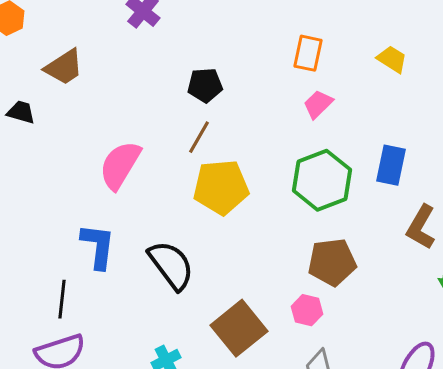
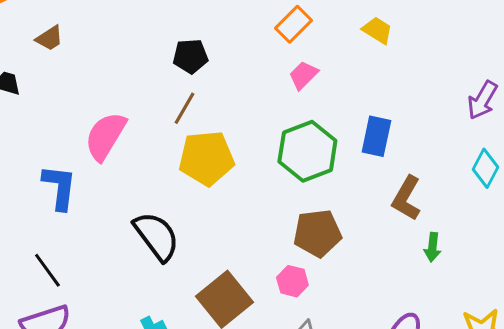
orange rectangle: (308, 53) -> (293, 24), turned 33
brown trapezoid: (64, 67) -> (49, 38), size x0.7
blue L-shape: (98, 246) -> (59, 187), moved
black line: (62, 299) -> (47, 270), turned -42

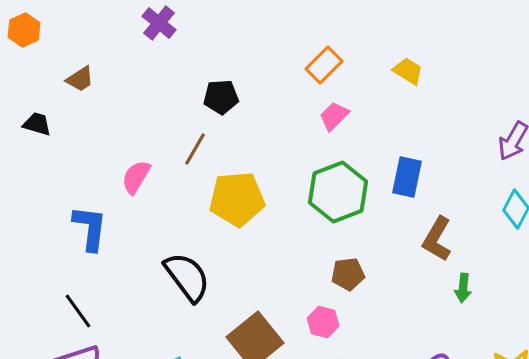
brown line: (184, 108) -> (195, 149), moved
pink semicircle: (105, 136) -> (136, 177), size x0.7
brown pentagon: (317, 233) -> (348, 274), size x0.7

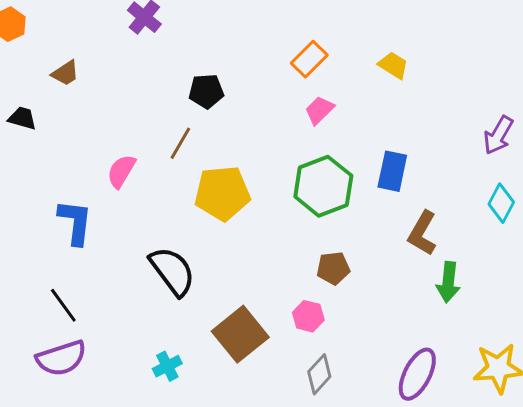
green arrow: (463, 288) -> (448, 282), size x1.4

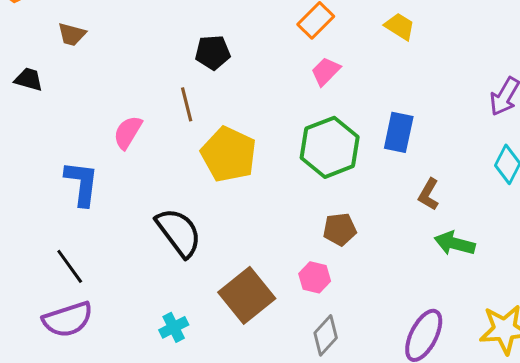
brown trapezoid: (65, 73) -> (72, 34), turned 48
brown line: (180, 143) -> (187, 104), turned -44
yellow pentagon: (222, 193) -> (229, 154), turned 30
brown L-shape: (422, 233) -> (429, 194), size x0.7
green arrow: (448, 282) -> (455, 243), turned 99

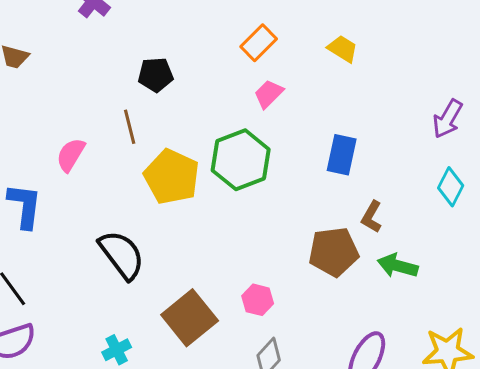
green hexagon: (330, 147) -> (241, 160), moved
brown pentagon: (340, 229) -> (334, 252), moved, size x1.5

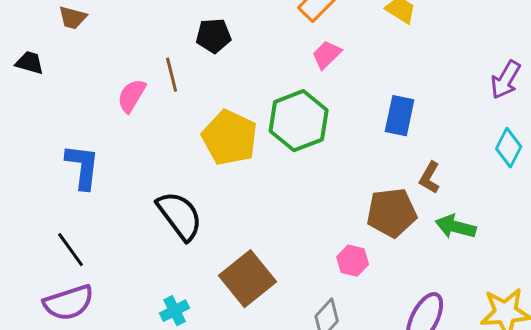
brown line: (130, 127) -> (172, 75), moved
pink semicircle: (71, 155) -> (132, 96), moved
pink hexagon: (258, 300) -> (353, 261), moved

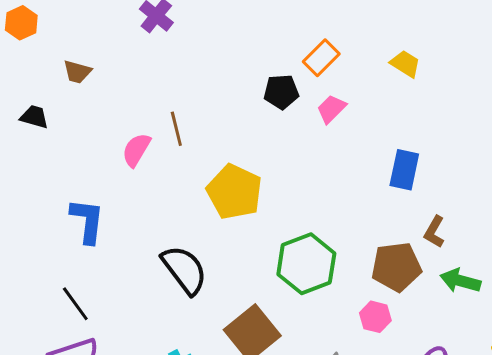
black pentagon: (214, 36) -> (281, 92), moved
green hexagon: (299, 121) -> (306, 264), moved
pink hexagon: (353, 261) -> (375, 317), moved

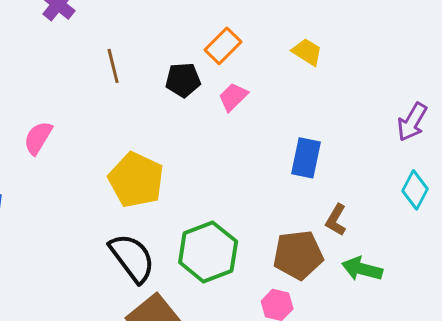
brown line: (176, 129) -> (113, 66), moved
black semicircle: (184, 270) -> (132, 258), moved

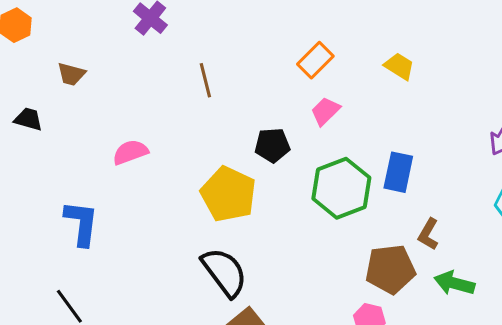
black pentagon: (183, 80) -> (272, 145), moved
pink semicircle: (38, 138) -> (130, 152), turned 39
green hexagon: (208, 252) -> (341, 188), moved

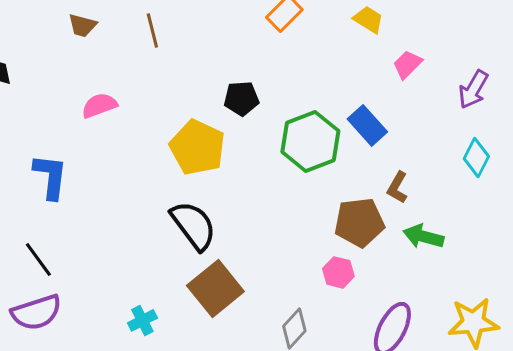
brown trapezoid: (71, 74) -> (82, 25), moved
brown line: (205, 80) -> (152, 30), moved
pink trapezoid: (325, 111) -> (407, 64), moved
blue rectangle: (398, 172) -> (367, 125), turned -54

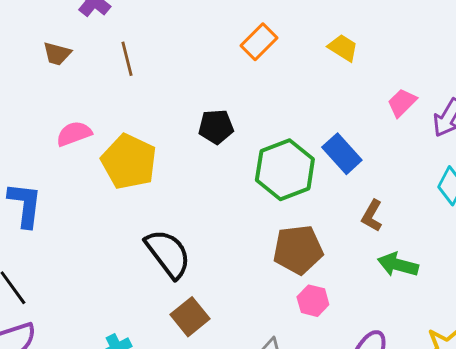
pink trapezoid: (407, 64) -> (402, 103), moved
yellow pentagon: (197, 147) -> (129, 162), moved
brown pentagon: (359, 222) -> (298, 250), moved
brown square: (215, 288) -> (190, 317), size x0.7

